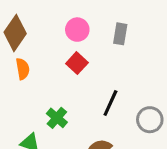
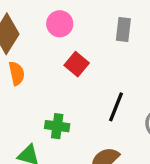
pink circle: (77, 30) -> (60, 24), moved
green cross: (57, 118) -> (57, 126), turned -30

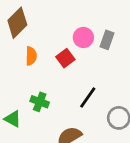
pink circle: (60, 24) -> (83, 37), moved
orange semicircle: (17, 73) -> (31, 56), moved

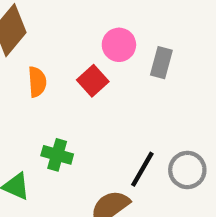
gray rectangle: (107, 40) -> (161, 63), moved
black line: (88, 98) -> (142, 169), moved

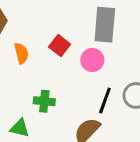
pink circle: (119, 45) -> (92, 60), moved
gray rectangle: (161, 63) -> (105, 25), size x1.6

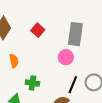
red square: (60, 46) -> (38, 30), moved
orange semicircle: (21, 53) -> (14, 61), moved

